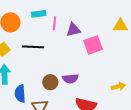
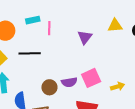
purple triangle: (73, 30) -> (85, 37), moved, turned -35
pink square: (93, 45) -> (91, 78), moved

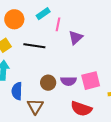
cyan rectangle: (33, 20) -> (43, 14), turned -32
purple triangle: (85, 37) -> (76, 38), moved

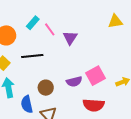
pink line: (58, 24) -> (50, 29), turned -32
brown circle: (48, 83) -> (46, 88), moved

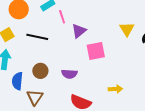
yellow triangle: (115, 21) -> (127, 29), turned 49
pink square: (96, 76) -> (96, 51), moved

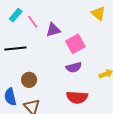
purple triangle: (79, 31) -> (53, 30), turned 42
purple semicircle: (69, 74) -> (74, 67), moved

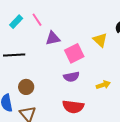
yellow triangle: (98, 13) -> (100, 40), moved
pink line: (33, 22) -> (37, 20), moved

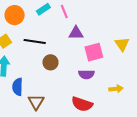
brown circle: (26, 87) -> (50, 62), moved

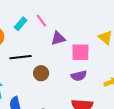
pink square: (94, 52) -> (80, 52), turned 30

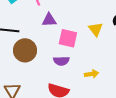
brown circle: (41, 73) -> (25, 50), size x1.5

